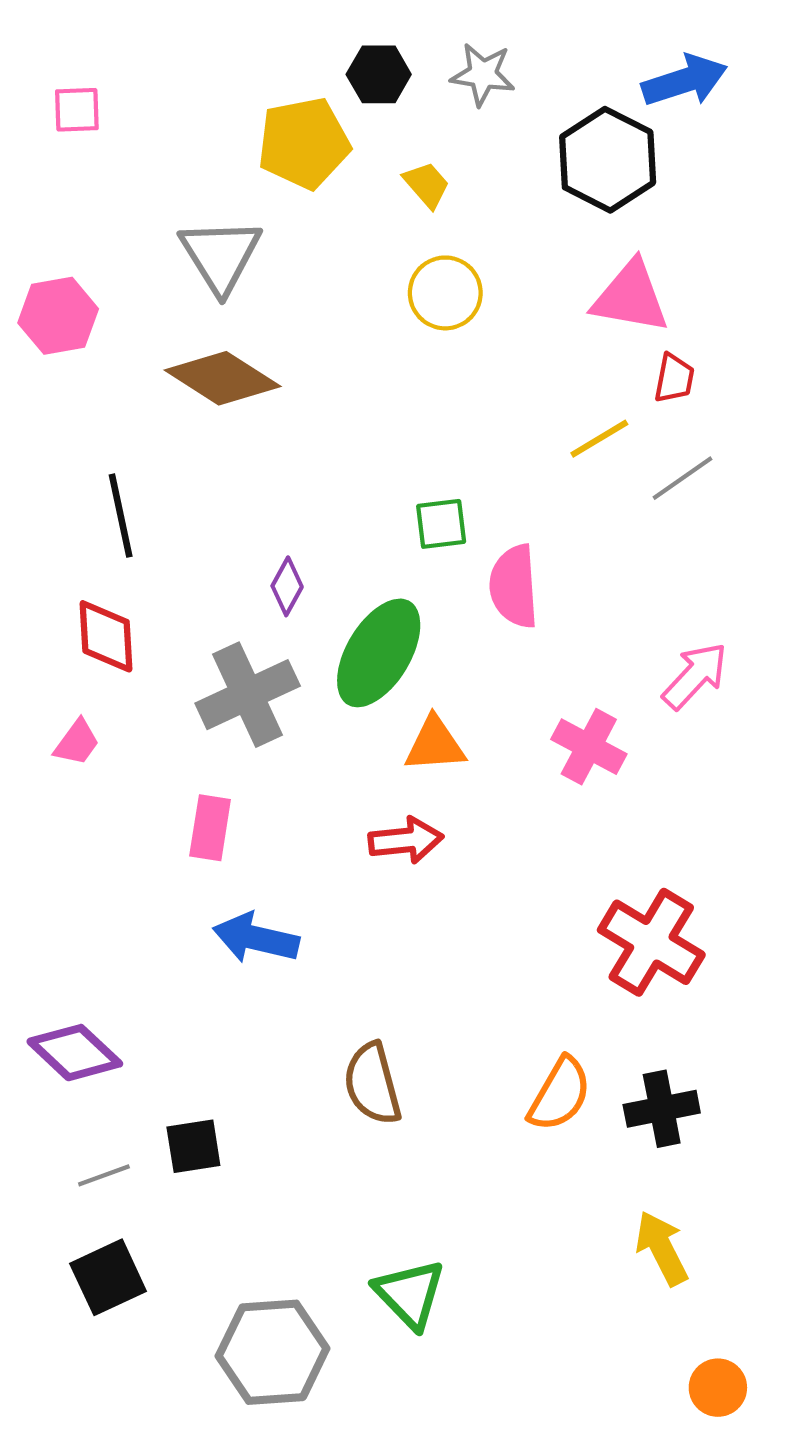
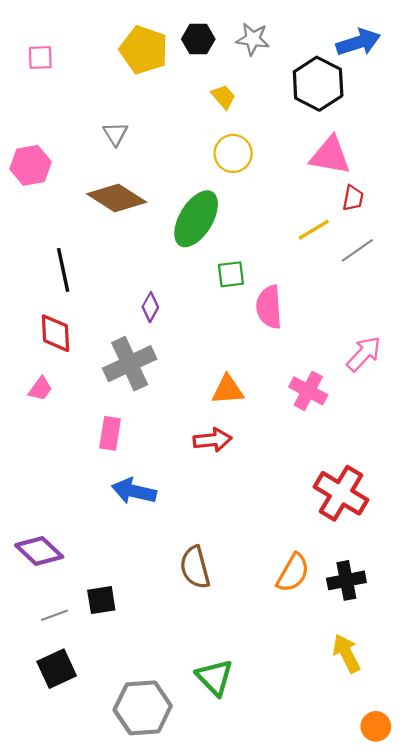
yellow pentagon: (304, 143) -> (144, 50), moved, turned 30
gray triangle: (220, 255) -> (115, 134), size x0.6
green ellipse: (379, 653) -> (196, 219), moved

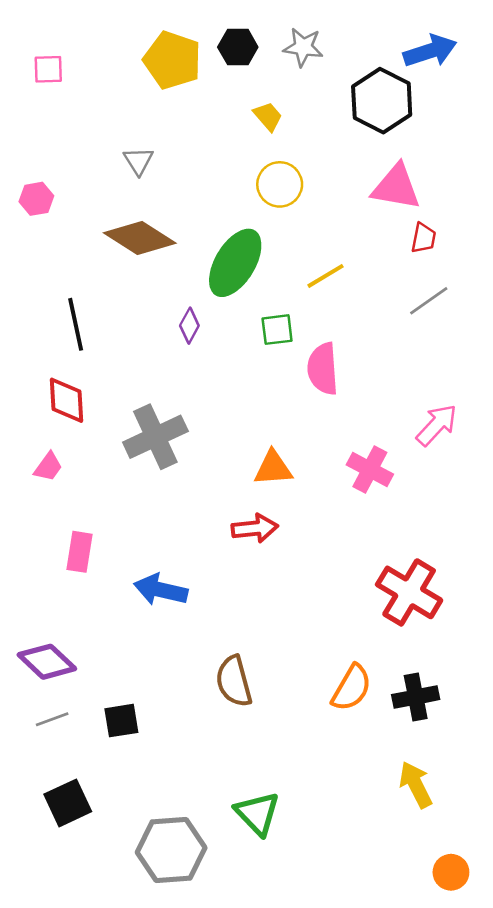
pink hexagon: (31, 165) -> (36, 199), size x0.7
yellow line: (314, 230) -> (325, 276), moved
purple diamond: (150, 307) -> (189, 326), moved
pink rectangle: (110, 433) -> (80, 552), moved
gray line: (54, 615) -> (52, 719), moved

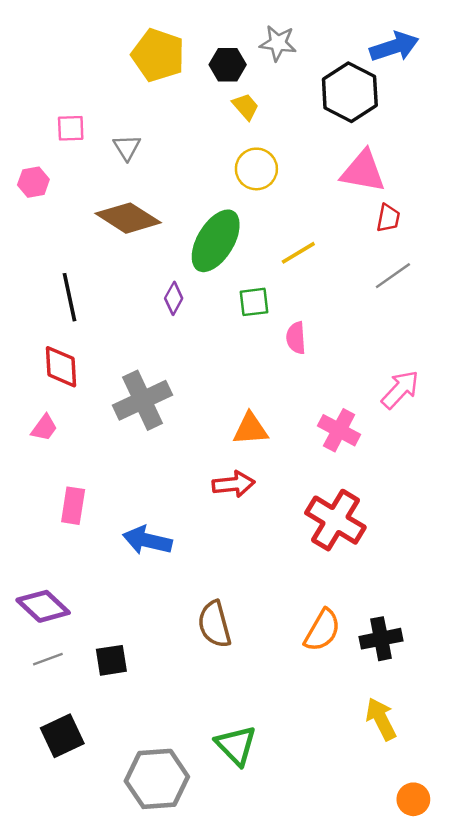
black hexagon: (238, 47) -> (228, 65), moved
pink square: (48, 69) -> (71, 128), moved
pink semicircle: (323, 369) -> (296, 338), size x0.7
red cross: (409, 592) -> (335, 520), moved

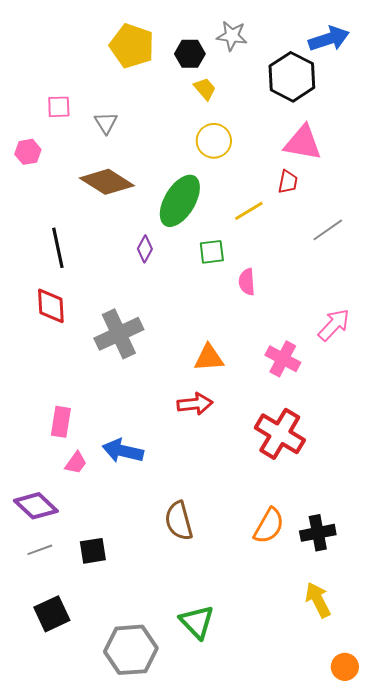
red trapezoid: (388, 218) -> (288, 182), moved
pink trapezoid: (44, 428) -> (76, 463), moved

